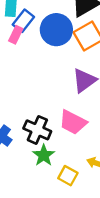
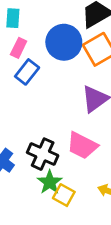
blue rectangle: (23, 21) -> (27, 72), moved
yellow square: (68, 176) -> (64, 195), moved

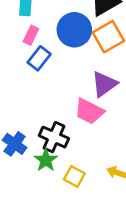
pink trapezoid: (82, 146) -> (89, 111), moved
green star: (50, 182) -> (46, 160), moved

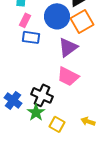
blue rectangle: (39, 58) -> (31, 37), turned 60
purple triangle: (104, 84) -> (68, 47), moved

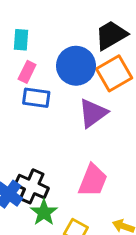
pink trapezoid: (68, 76) -> (93, 180), moved, turned -95
black cross: (42, 95) -> (32, 186), moved

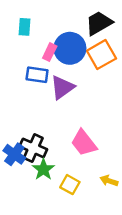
pink rectangle: (27, 72) -> (50, 52), moved
purple triangle: (93, 113) -> (62, 87), moved
pink trapezoid: (93, 180) -> (84, 143), turned 120

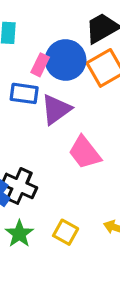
pink trapezoid: (84, 143) -> (85, 152), moved
green star: (43, 169) -> (19, 234), moved

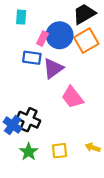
yellow square: (66, 232) -> (60, 151), turned -35

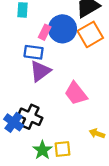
purple triangle: (53, 68) -> (40, 71), moved
yellow arrow: (93, 147) -> (97, 133), moved
green star: (29, 152) -> (42, 150), moved

